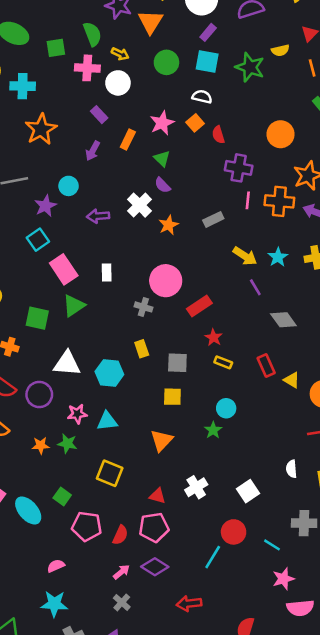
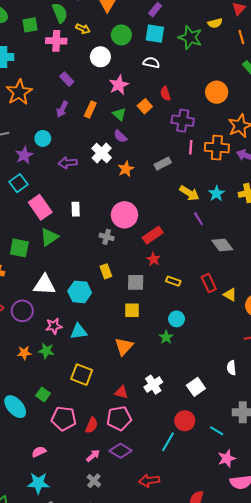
white circle: (118, 83) -> (100, 57), moved
orange square: (195, 123) -> (145, 106), moved
orange rectangle: (128, 139) -> (90, 110), moved
red star: (214, 337) -> (154, 259), moved

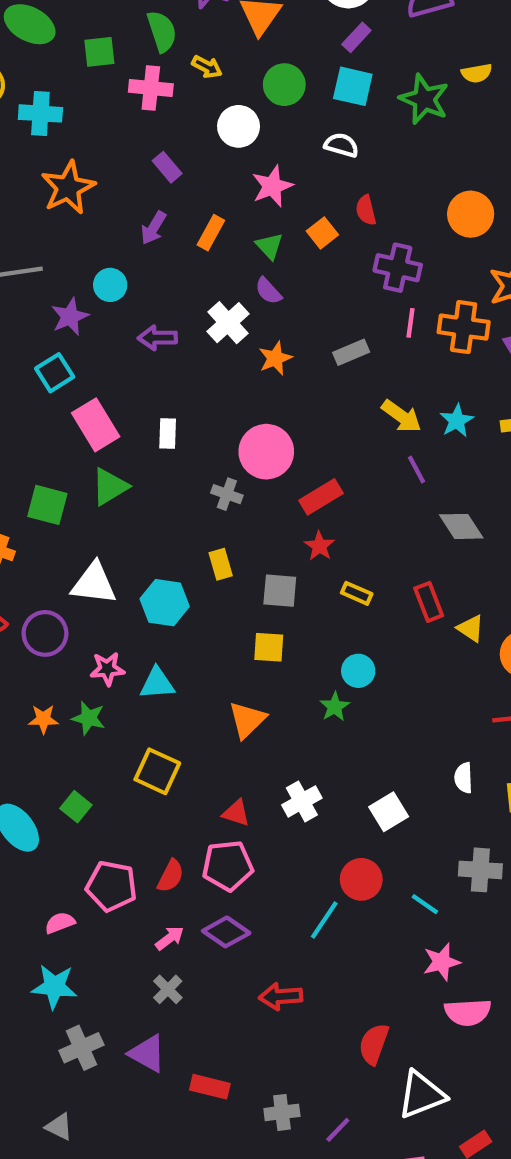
pink pentagon: (64, 419) -> (111, 886), moved

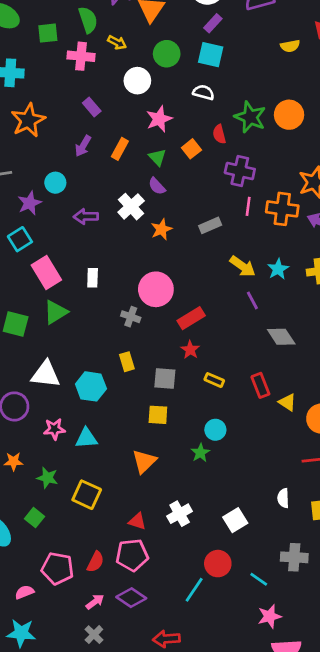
green star: (424, 99) -> (250, 117), moved
orange circle: (471, 214) -> (289, 115), moved
green star: (89, 718) -> (47, 478), moved

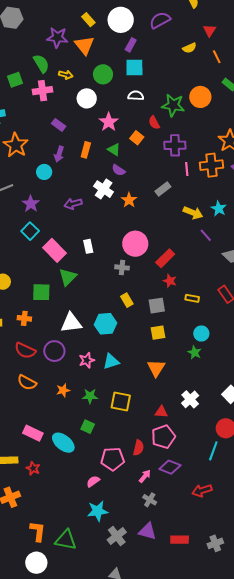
cyan circle: (55, 183) -> (44, 172), moved

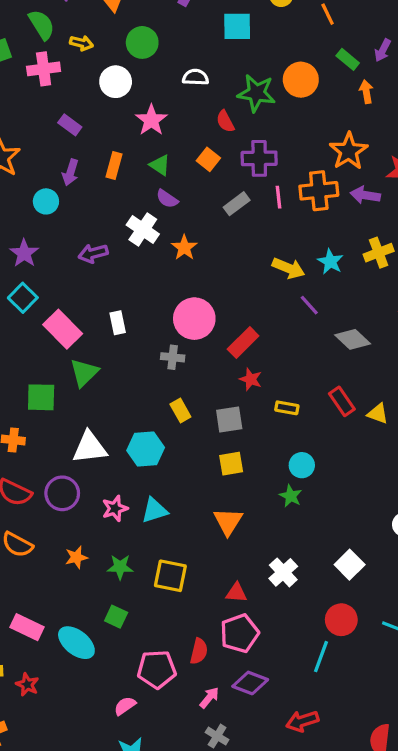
cyan square: (134, 68) -> (237, 26), moved
orange square: (137, 138) -> (208, 159), moved
gray rectangle: (163, 189) -> (237, 204), moved

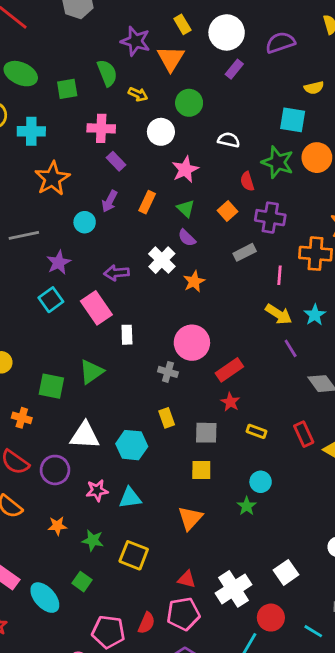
cyan square: (237, 26) -> (293, 120), moved
pink cross: (44, 69) -> (101, 128), moved
pink line: (278, 197) -> (279, 275), moved
pink rectangle: (63, 329) -> (96, 308), moved
white cross: (283, 572) -> (233, 589), moved, size x1.4

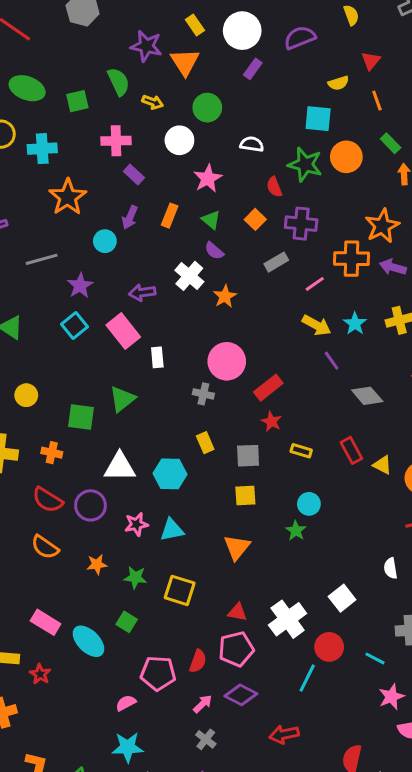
pink line: (279, 275) -> (315, 284), turned 54

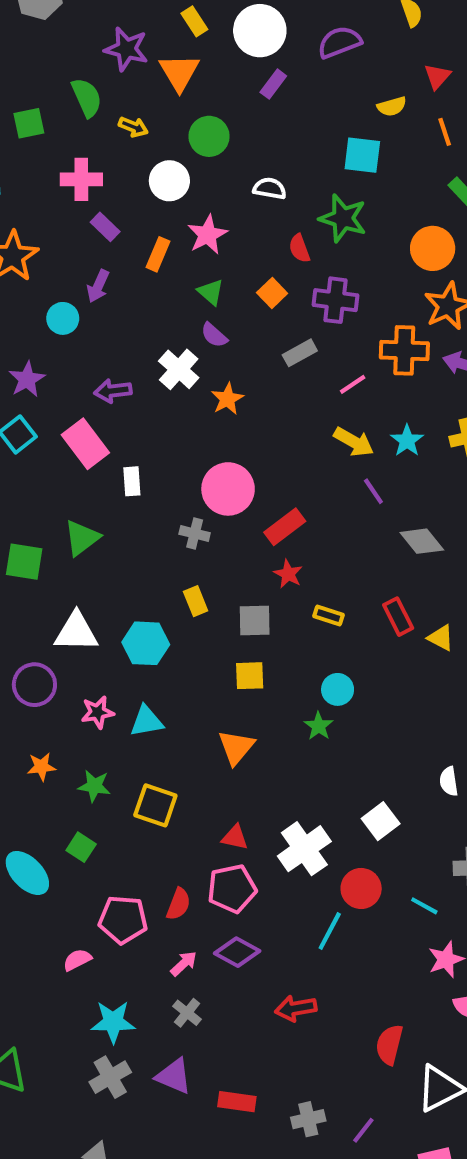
orange circle: (346, 157) -> (433, 248), moved
orange rectangle: (170, 216) -> (158, 254), moved
cyan star: (128, 747) -> (113, 1022), moved

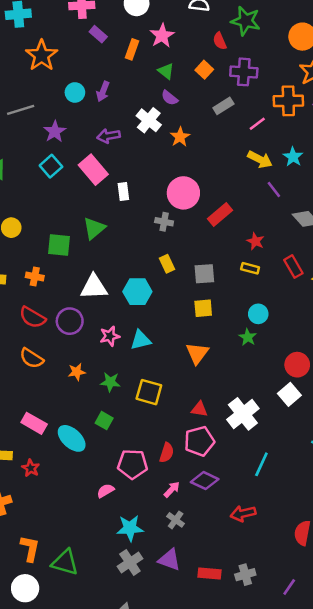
purple arrow: (98, 286) -> (103, 91), moved
red star: (288, 574) -> (255, 241), moved
red circle: (361, 888) -> (297, 365), moved
gray cross: (308, 1119) -> (245, 575), moved

